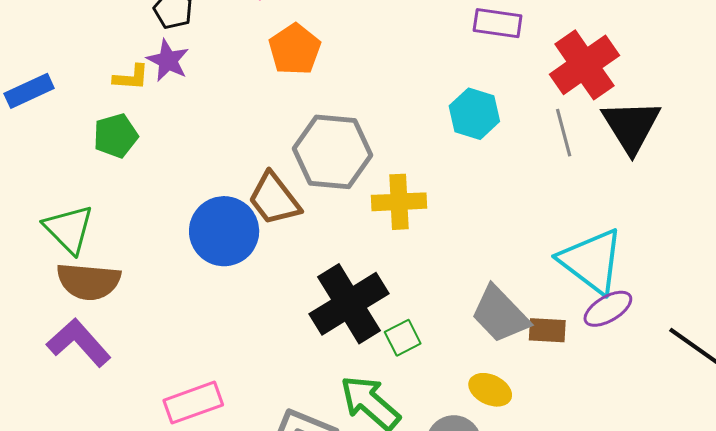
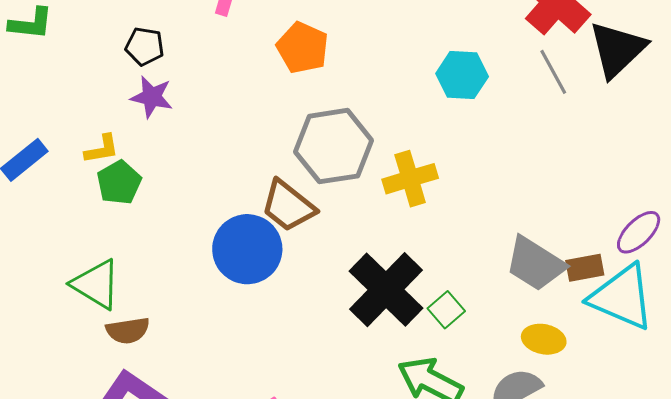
orange pentagon: (295, 49) -> (303, 48), moved
yellow L-shape: (131, 77) -> (102, 149), moved
black triangle: (631, 126) -> (617, 49), turned 32
cyan triangle: (592, 261) -> (622, 297), moved
brown semicircle: (89, 281) -> (128, 330), size x0.7

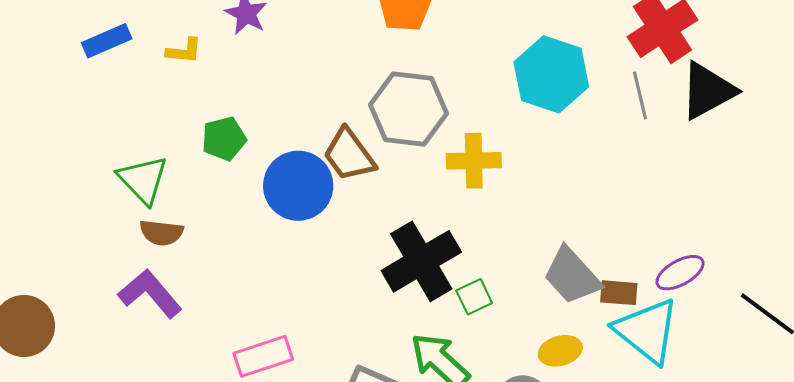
cyan hexagon: (462, 75) -> (551, 74), size x1.5
green pentagon: (119, 183) -> (224, 139), moved
yellow ellipse: (544, 339) -> (560, 351), turned -42

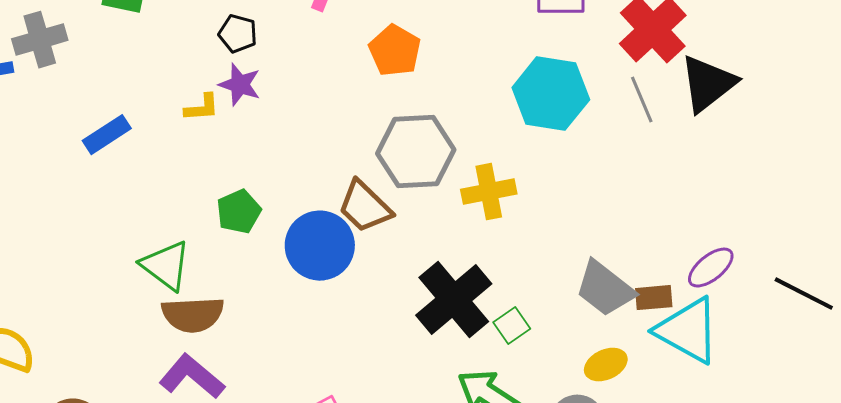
yellow L-shape: (184, 51) -> (202, 108), moved
brown semicircle: (161, 233) -> (193, 315), size x1.4

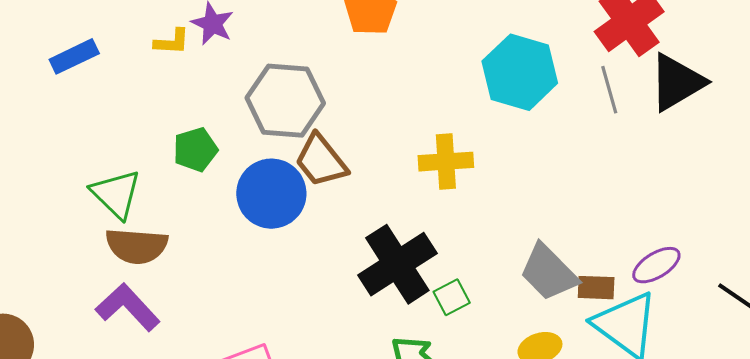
gray hexagon: (416, 152) -> (285, 101), moved

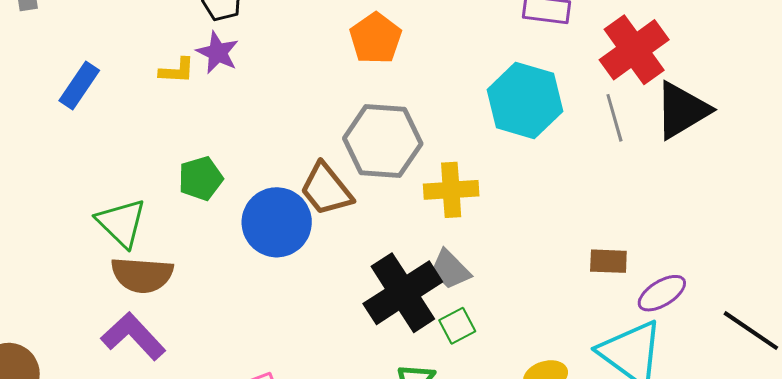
blue rectangle: (74, 56) -> (79, 86), turned -30
gray hexagon: (285, 101) -> (383, 141), moved
gray trapezoid: (549, 272) -> (450, 269), moved, size x0.7
brown rectangle: (596, 288) -> (608, 261), moved

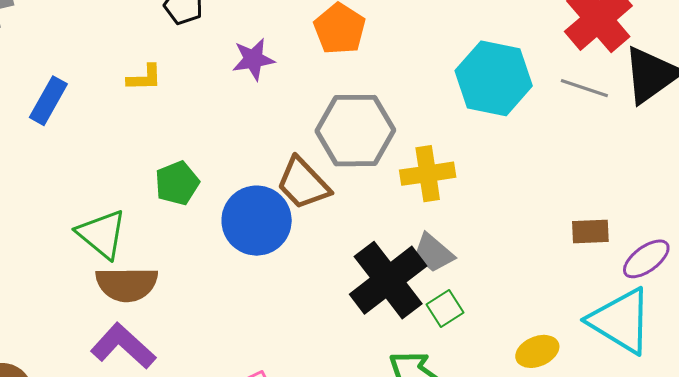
purple star: (218, 53) -> (253, 59), moved, turned -30
gray line: (614, 118) -> (584, 88), turned -51

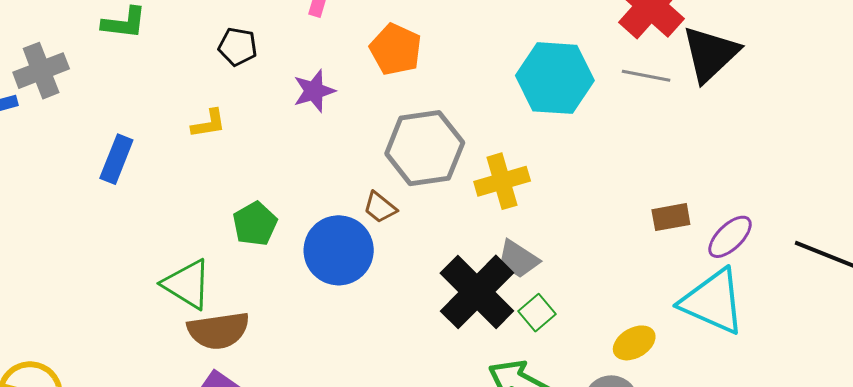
brown trapezoid: (303, 183) -> (380, 207), size x0.6

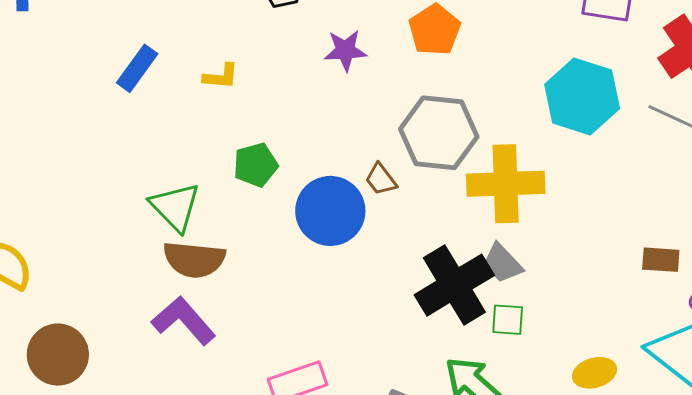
yellow L-shape: (209, 124) -> (221, 76), moved
yellow cross: (502, 181) -> (506, 184), size x1.4
green square: (537, 313) -> (508, 320), turned 30

